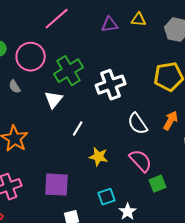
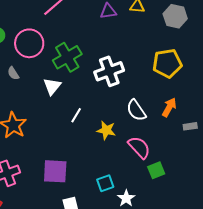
yellow star: (99, 157) -> (106, 130), moved

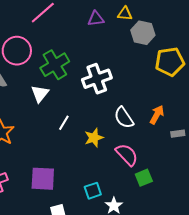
gray hexagon: (175, 16) -> (143, 33), moved
yellow pentagon: (167, 63) -> (170, 62), moved
yellow star: (106, 130) -> (94, 138), turned -30

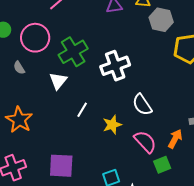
orange arrow: (157, 115) -> (175, 139), moved

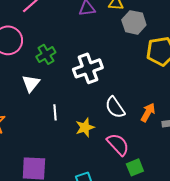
green cross: (73, 52) -> (46, 54), size x0.7
white line: (82, 110) -> (55, 112), turned -35
orange arrow: (175, 139) -> (148, 112), moved

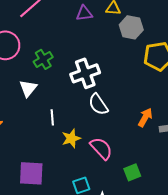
white semicircle: (115, 107) -> (98, 104), moved
yellow star: (85, 127) -> (71, 138), moved
pink semicircle: (118, 144) -> (101, 148), moved

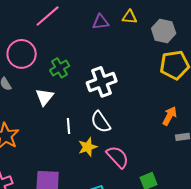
gray hexagon: (131, 27) -> (164, 31), moved
white semicircle: (98, 104) -> (101, 122), moved
orange arrow: (145, 117) -> (170, 116), moved

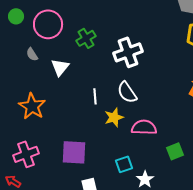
white triangle: (45, 97) -> (60, 67), moved
pink semicircle: (118, 157) -> (144, 127), turned -45

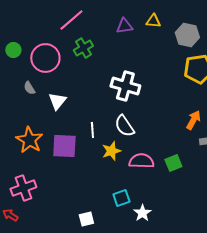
green cross: (86, 38) -> (83, 48), moved
white cross: (128, 52) -> (125, 86), turned 36
green square: (175, 151) -> (173, 163), moved
purple square: (74, 152) -> (64, 146), moved

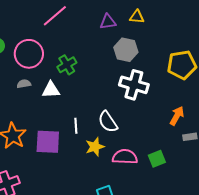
gray hexagon: (187, 35) -> (126, 50), moved
green cross: (83, 48) -> (67, 65), moved
white cross: (125, 86) -> (134, 85), moved
gray semicircle: (29, 88) -> (24, 84), moved, turned 112
white triangle: (57, 101) -> (51, 90), moved, turned 48

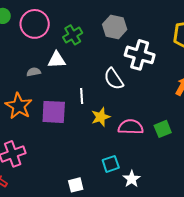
gray hexagon: (126, 50) -> (115, 27), moved
gray semicircle: (24, 84) -> (34, 72), moved
white semicircle: (108, 122) -> (114, 79), moved

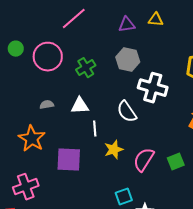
white triangle: (57, 60) -> (80, 106), moved
purple square: (54, 112) -> (69, 160), moved
pink semicircle: (131, 127) -> (144, 160), turned -60

